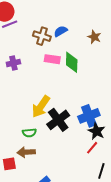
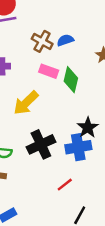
yellow arrow: (41, 107) -> (26, 103), moved
black star: (96, 131) -> (88, 128), moved
red line: (92, 148) -> (65, 185), moved

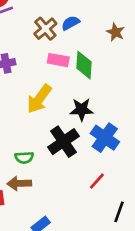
brown cross: (42, 41) -> (45, 29), turned 30
black star: (88, 128) -> (82, 110), moved, turned -30
blue cross: (78, 147) -> (105, 138), turned -35

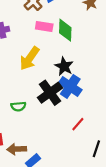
black star: (82, 110) -> (64, 66), turned 30
blue cross: (105, 138) -> (70, 87), moved
brown arrow: (19, 183) -> (17, 149), moved

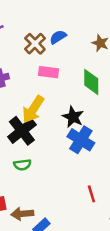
green diamond: (65, 30) -> (91, 82), moved
black cross: (50, 93) -> (22, 131), moved
red line: (78, 124) -> (91, 194), moved, turned -56

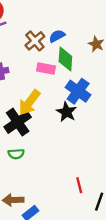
green diamond: (91, 82) -> (65, 59), moved
blue cross: (81, 140) -> (78, 91), moved

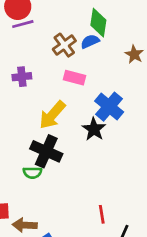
green diamond: (65, 59) -> (98, 23), moved
black cross: (18, 122) -> (46, 151), moved, turned -36

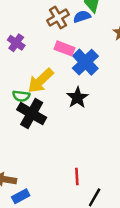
purple cross: (22, 77) -> (16, 43), turned 35
blue cross: (109, 107) -> (85, 62), moved
green semicircle: (32, 173) -> (21, 96), moved

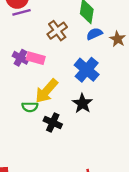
blue semicircle: (82, 17) -> (94, 34), moved
pink rectangle: (64, 48) -> (36, 58), moved
black cross: (32, 114) -> (53, 123), moved, size x0.7

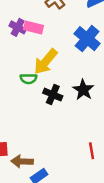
black star: (82, 103) -> (83, 90), moved

